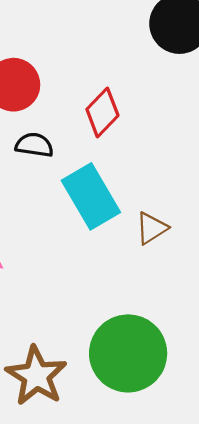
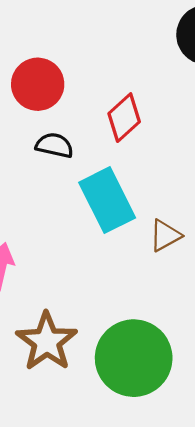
brown star: (36, 376) -> (47, 341), moved

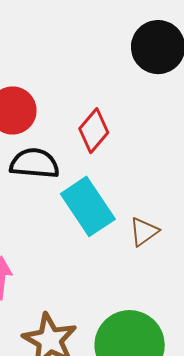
black semicircle: (54, 145) -> (34, 163), size x1.4

